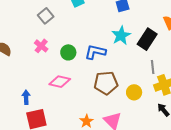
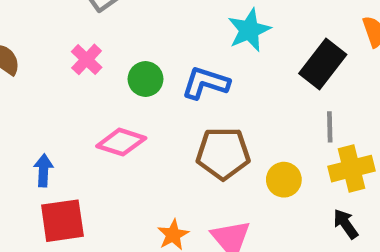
cyan star: (121, 36) -> (249, 30), moved

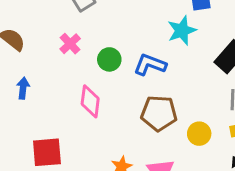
pink diamond: (121, 142) -> (90, 101), turned 76
blue arrow: (44, 170) -> (23, 88), moved

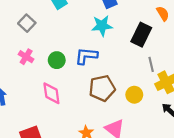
cyan star: (182, 31) -> (102, 26), turned 30

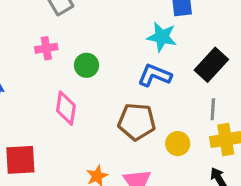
blue L-shape: (86, 56) -> (155, 75), moved
pink cross: (26, 57) -> (46, 48), turned 32

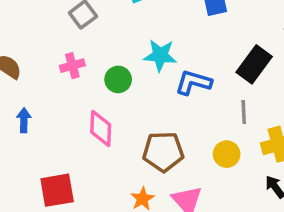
cyan star: (162, 37) -> (160, 55), moved
gray line: (213, 109) -> (244, 112), moved
brown pentagon: (137, 122) -> (163, 152), moved

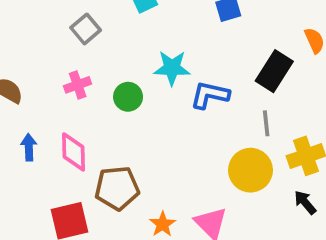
pink diamond: (101, 128) -> (74, 152), moved
brown pentagon: (163, 152) -> (117, 188), moved
yellow circle: (227, 154) -> (250, 170), size x1.5

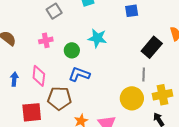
blue L-shape: (210, 95) -> (79, 74), moved
blue arrow: (29, 147) -> (14, 79), moved

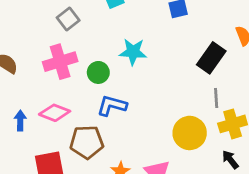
pink cross: (46, 40) -> (60, 62), size x1.6
gray line: (144, 75) -> (216, 98), moved
pink diamond: (39, 76) -> (55, 113), turned -70

